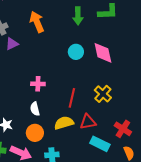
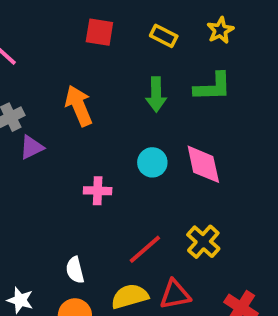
pink cross: (38, 84) -> (98, 191), moved
red line: (72, 98) -> (145, 249), turned 36

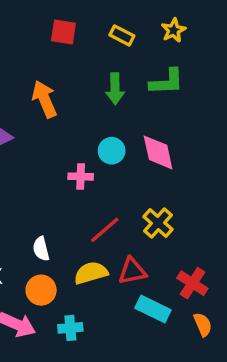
pink cross: (98, 191) -> (81, 177), moved

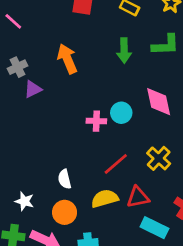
cyan circle: (112, 151) -> (121, 113), moved

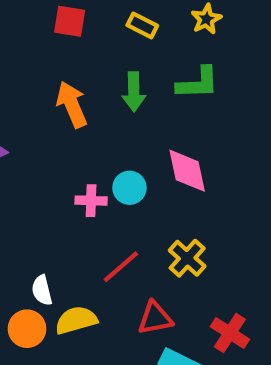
orange arrow: (67, 59) -> (72, 104), moved
yellow semicircle: (105, 199) -> (76, 320), moved
orange circle: (65, 212) -> (27, 329), moved

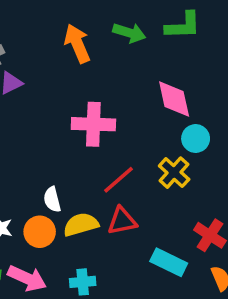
green arrow: (134, 92) -> (129, 33), turned -72
cyan circle: (129, 188) -> (196, 139), moved
pink cross: (91, 201) -> (93, 124), size x1.6
red triangle: (155, 318) -> (122, 221), moved

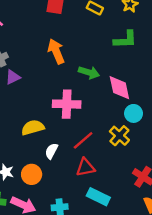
green arrow: (129, 33) -> (89, 72), moved
white semicircle: (52, 199) -> (51, 151), moved, turned 42
yellow semicircle: (81, 225) -> (33, 128), moved
cyan rectangle: (169, 262) -> (98, 197), moved

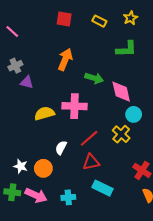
orange arrow: (56, 51) -> (65, 59), turned 45
purple triangle: (13, 77) -> (27, 82), turned 40
yellow semicircle: (33, 128) -> (44, 113), moved

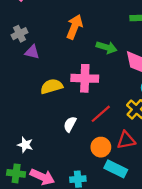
red triangle: (91, 162) -> (126, 140), moved
orange circle: (43, 168) -> (101, 147), moved

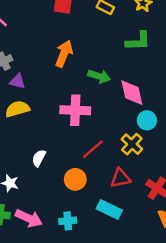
yellow semicircle: (52, 86) -> (17, 109), moved
white semicircle: (70, 124) -> (39, 158), moved
orange circle: (101, 147) -> (75, 179), moved

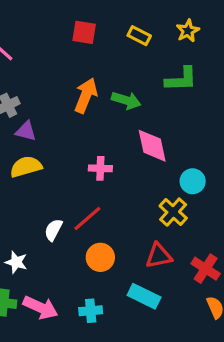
green arrow: (99, 76) -> (126, 100), moved
pink diamond: (132, 93) -> (152, 146), moved
pink cross: (75, 110) -> (100, 168), size x0.6
red line: (93, 149) -> (87, 218), moved

